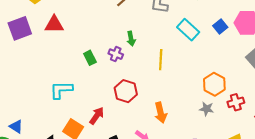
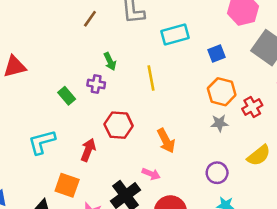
blue square: (220, 27) -> (217, 54), moved, turned 32
cyan rectangle: (188, 30) -> (175, 34), turned -45
red arrow: (97, 116) -> (88, 150), moved

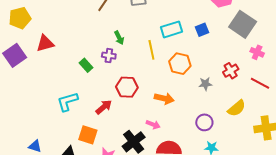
cyan rectangle: (175, 34) -> (171, 29), moved
orange hexagon: (222, 92) -> (180, 64), moved
orange arrow: (166, 141) -> (164, 98), turned -48
red arrow: (88, 150) -> (104, 107), turned 30

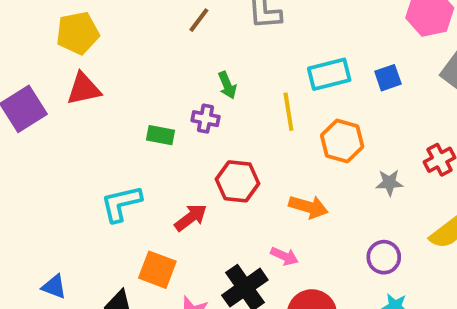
yellow pentagon: (20, 18) -> (78, 33), moved
green rectangle: (86, 65) -> (161, 135), turned -40

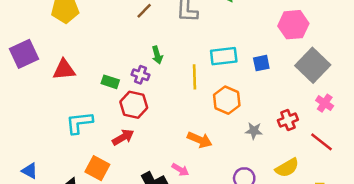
red triangle: (84, 89) -> (64, 70), moved
red hexagon: (237, 181) -> (134, 105), moved

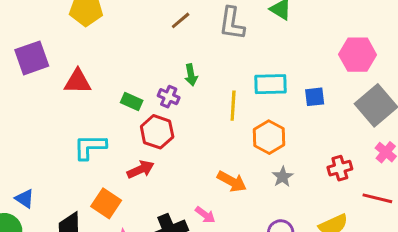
gray star: (254, 131) -> (283, 177), moved, turned 30
red line: (321, 142) -> (377, 198), turned -30

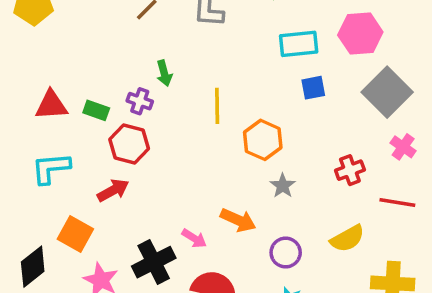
red triangle: (78, 82) -> (51, 105), moved
cyan rectangle: (271, 84) -> (299, 44), moved
orange arrow: (232, 181) -> (238, 220), moved

